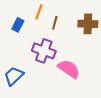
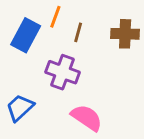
blue rectangle: (18, 25) -> (26, 35), size x1.6
pink semicircle: (69, 69) -> (87, 118), moved

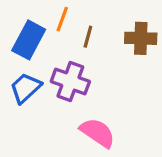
blue trapezoid: (20, 108) -> (26, 88), moved

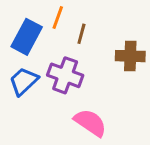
brown cross: (141, 38) -> (130, 56), moved

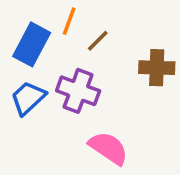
brown line: (81, 34) -> (98, 41), turned 30

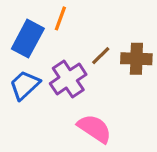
brown line: (98, 41) -> (101, 56), moved
purple cross: (78, 91) -> (68, 79), turned 36

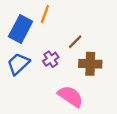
brown cross: (136, 59) -> (90, 64), moved
purple cross: (68, 79) -> (51, 59), size x0.6

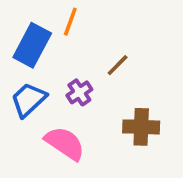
brown cross: (90, 64) -> (141, 127), moved
pink semicircle: (70, 96) -> (65, 143), moved

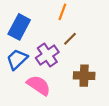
orange line: (70, 22) -> (62, 12), moved
purple cross: (79, 92) -> (47, 55), size x1.5

